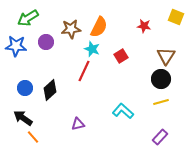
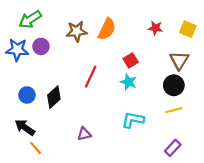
yellow square: (176, 17) -> (188, 29), moved
purple circle: (46, 42) -> (41, 46), moved
cyan star: (92, 49) -> (128, 82), moved
cyan L-shape: (123, 111) -> (133, 120), turned -30

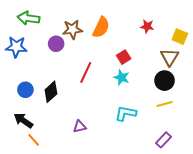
green arrow: (30, 19) -> (28, 18), turned 40
yellow square: (188, 29) -> (180, 37), moved
purple circle: (41, 46) -> (56, 44), moved

